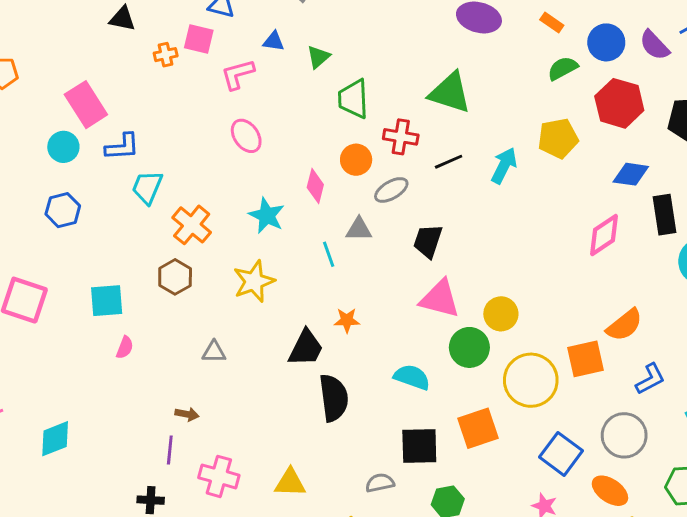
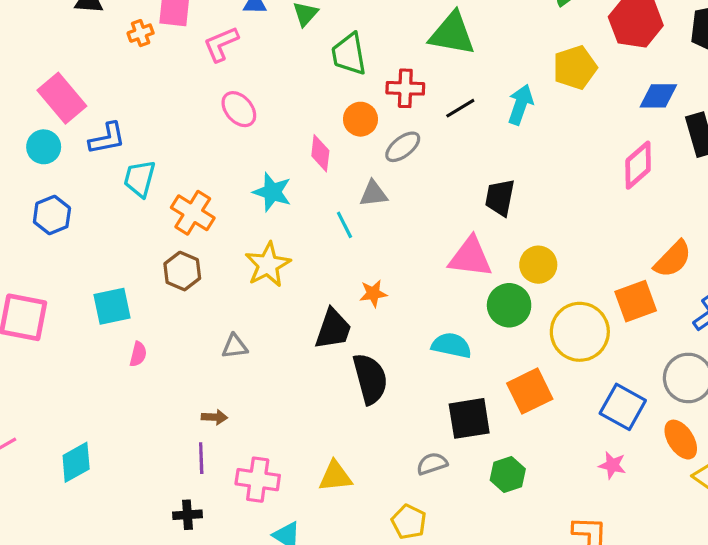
black trapezoid: (428, 241) -> (500, 198), moved
orange ellipse: (610, 491) -> (681, 440), turned 30

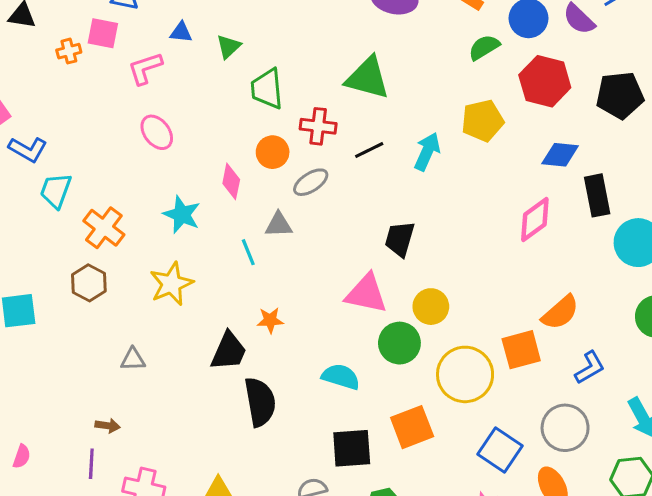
blue L-shape: (107, 138) -> (28, 149), turned 36
pink semicircle: (138, 354) -> (22, 456), moved

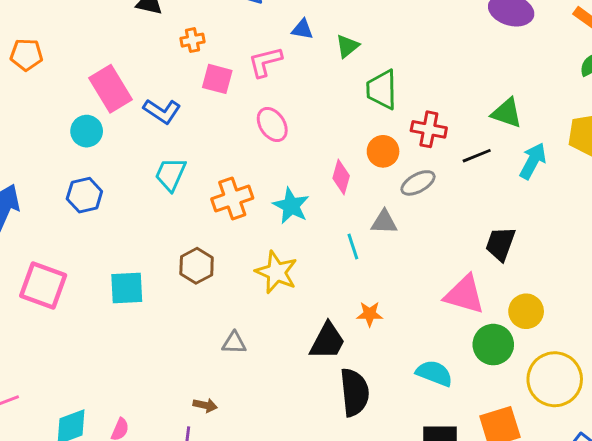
pink square: (103, 33) -> (217, 79), moved
green triangle: (368, 78) -> (507, 113), moved, size x0.7
blue L-shape: (28, 149) -> (162, 111), moved
orange cross: (104, 228) -> (232, 199), moved, turned 30
yellow star: (171, 284) -> (276, 272), turned -30

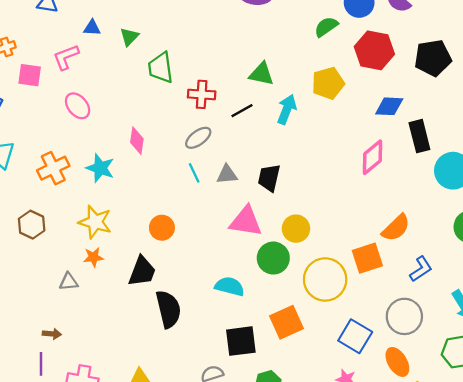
orange circle: (383, 151) -> (162, 228), moved
gray triangle: (384, 222) -> (227, 175), moved
cyan line: (353, 247) -> (194, 173), moved
orange star: (370, 314) -> (93, 257), moved

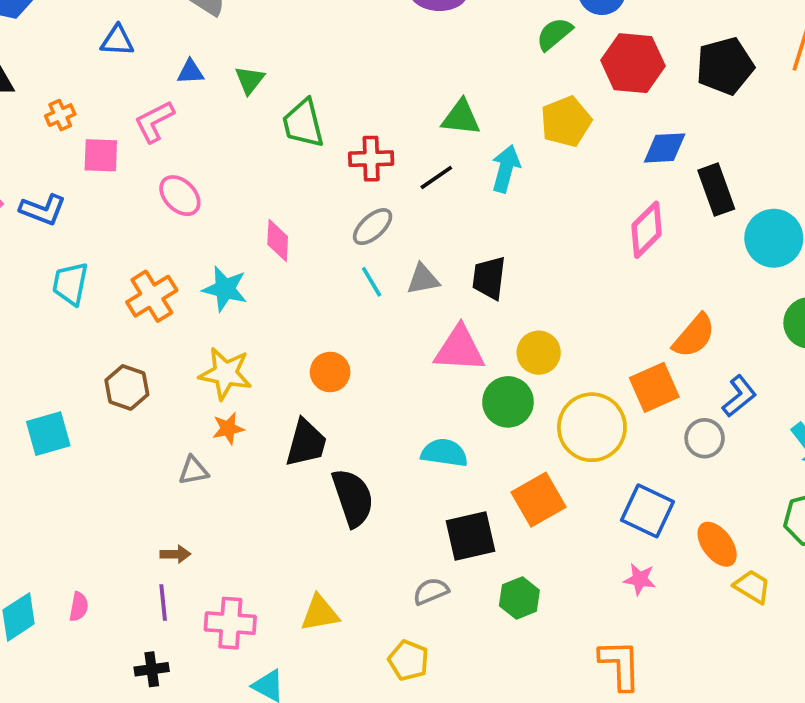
gray circle: (404, 316) -> (705, 438), moved, size x0.7

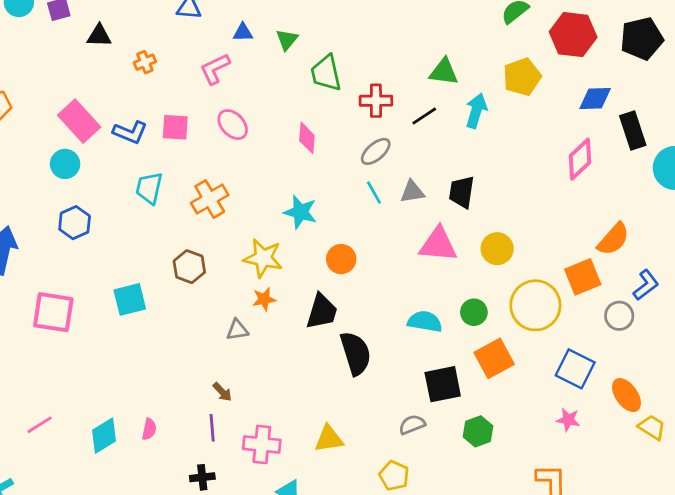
pink square: (101, 155) -> (175, 127), moved
pink diamond: (278, 240) -> (307, 138), moved
cyan star: (225, 289) -> (300, 212), moved
green circle: (508, 402) -> (474, 312), moved, size x0.7
brown arrow: (175, 554) -> (222, 392), turned 45

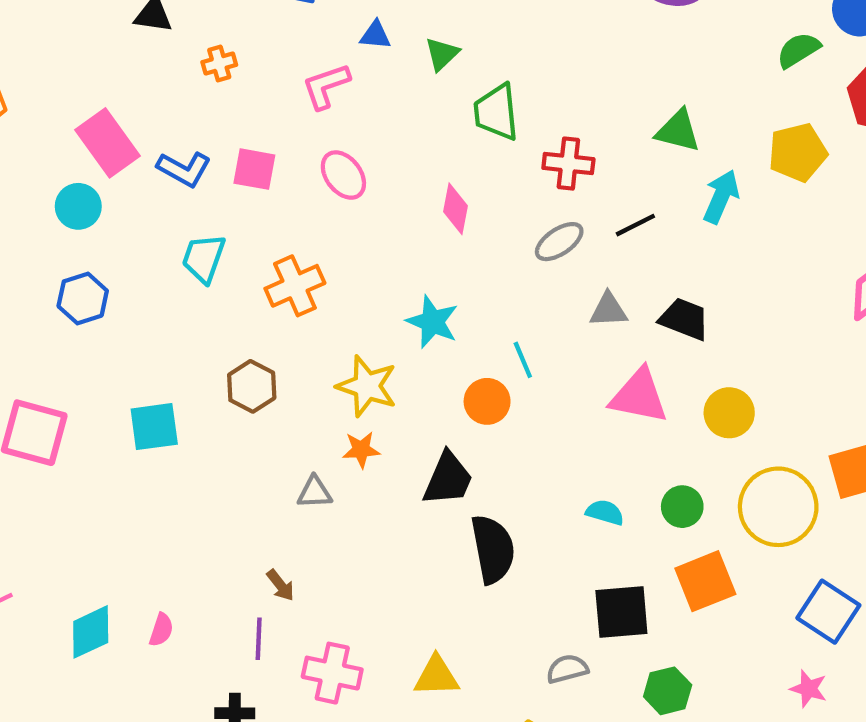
black line: (424, 116) -> (635, 225), moved
black trapezoid: (462, 192) -> (684, 319), turned 96
cyan line: (374, 193) -> (523, 360), moved
cyan semicircle: (425, 322) -> (605, 512), size x0.7

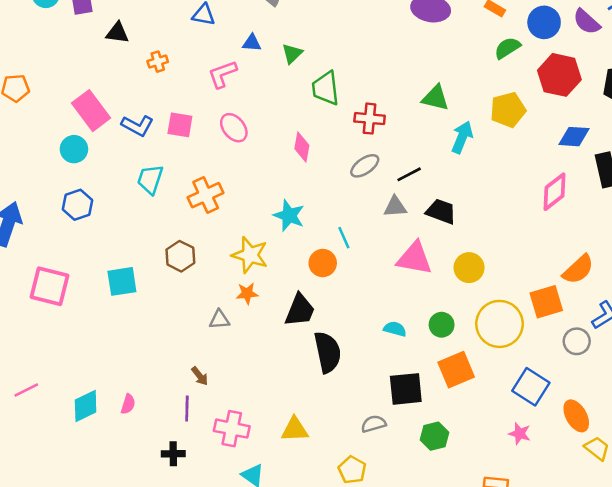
black line: (635, 225) -> (409, 174), moved

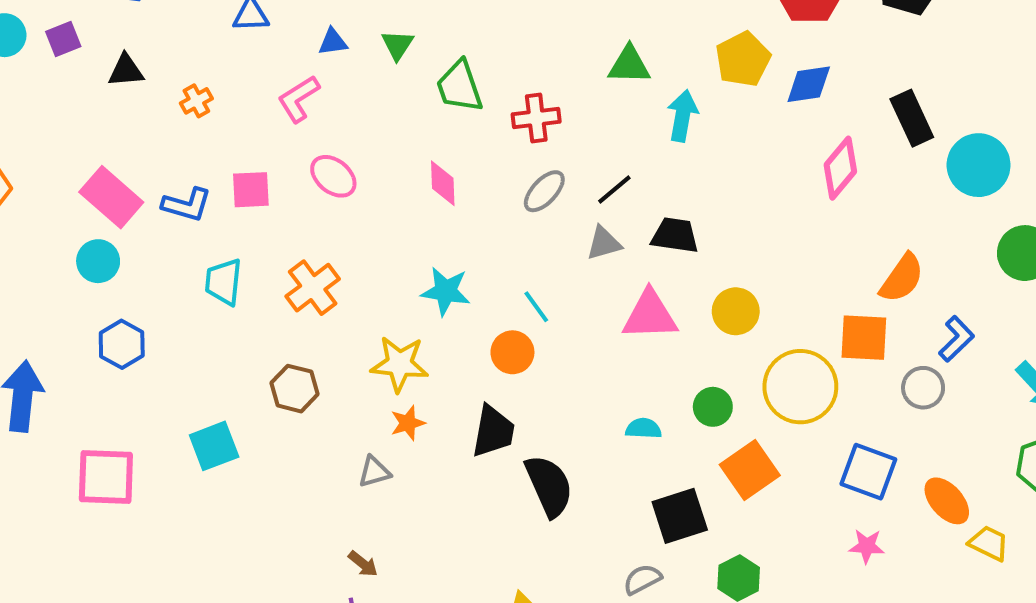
blue diamond: (574, 137) -> (809, 84), moved
orange square: (546, 302) -> (864, 338), turned 32

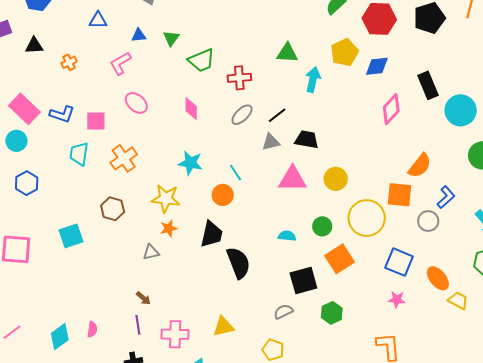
green trapezoid: (459, 86) -> (201, 60), turned -96
pink square: (251, 190) -> (96, 121), moved

